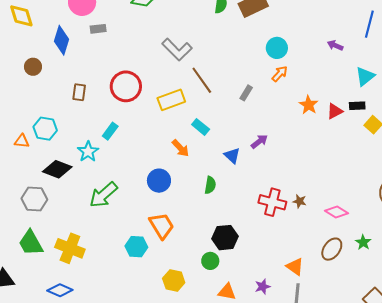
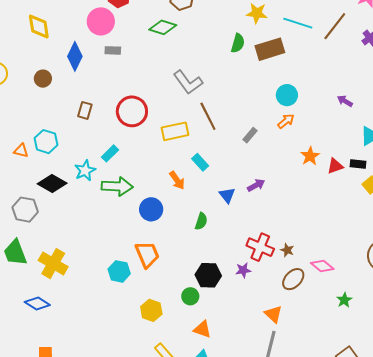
green arrow: (103, 195) -> (117, 186), moved, turned -144
brown ellipse: (332, 249) -> (293, 279), moved
purple star: (263, 287) -> (243, 270), moved

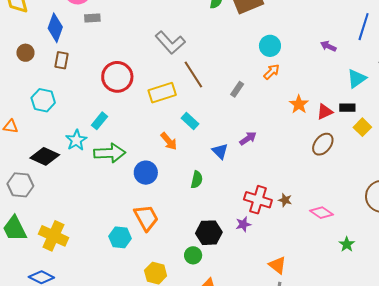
brown rectangle: (85, 110) -> (61, 60), moved
cyan hexagon: (46, 142) -> (43, 100), moved
brown ellipse: (293, 279) -> (323, 144), moved

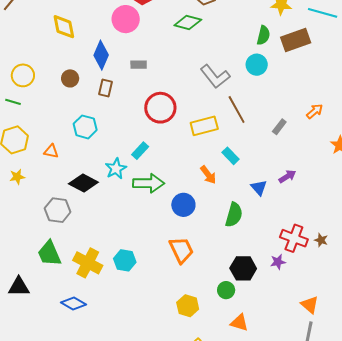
gray rectangle: (92, 18) -> (139, 65), moved
cyan circle: (270, 46) -> (257, 65), moved
green semicircle: (197, 180) -> (234, 215), size x1.4
cyan hexagon: (120, 237) -> (125, 260), moved

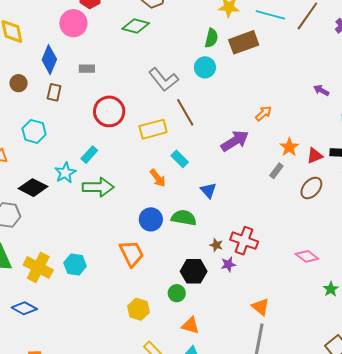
gray rectangle: (279, 127) -> (276, 171), moved
purple arrow: (287, 176) -> (235, 141), moved, size x1.6
blue circle: (183, 205) -> (151, 219), moved
green semicircle: (234, 215) -> (184, 218), turned -95
brown star: (321, 240) -> (216, 245), moved

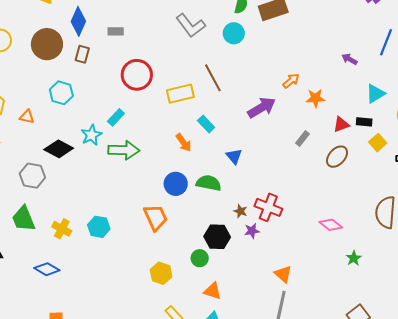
gray L-shape: (164, 80) -> (191, 25), moved
brown circle: (19, 83) -> (47, 44), size x1.8
orange star: (289, 147) -> (315, 98), moved, turned 30
yellow cross: (38, 267) -> (62, 229), size x0.7

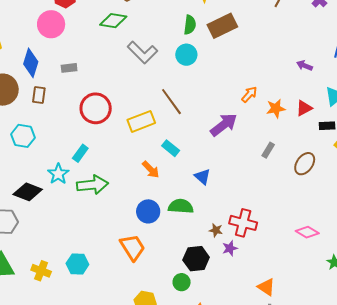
red triangle: (341, 124) -> (304, 108), moved

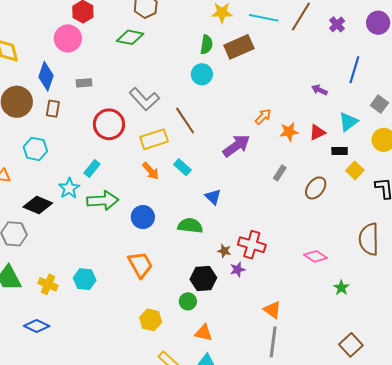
gray L-shape: (143, 52) -> (144, 99), moved
orange arrow: (151, 170) -> (151, 171), moved
blue circle: (148, 211) -> (143, 217), moved

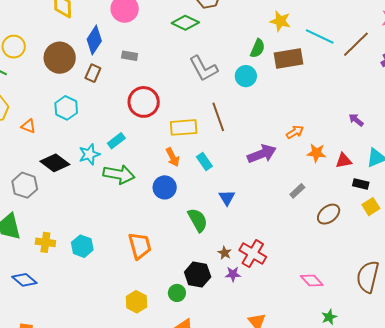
gray L-shape: (144, 99) -> (203, 69), moved
blue circle: (143, 217) -> (165, 187), moved
green semicircle: (190, 226) -> (198, 220), turned 40
yellow cross: (48, 284) -> (45, 242), turned -30

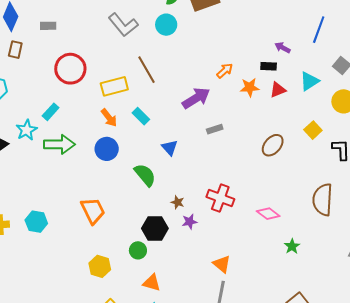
black rectangle: (361, 184) -> (269, 66), moved
gray rectangle: (297, 191) -> (215, 129), moved, turned 35
red cross: (253, 254) -> (220, 198), moved

